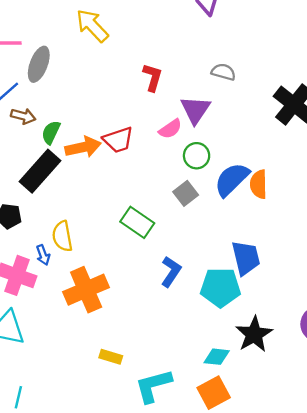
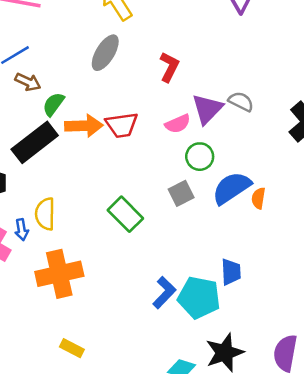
gray ellipse: (39, 64) -> (105, 53), moved
gray semicircle: (223, 72) -> (241, 101), moved
orange semicircle: (259, 184) -> (258, 198), size x0.7
blue trapezoid: (246, 258) -> (231, 272), size x0.7
blue L-shape: (171, 272) -> (164, 293), moved

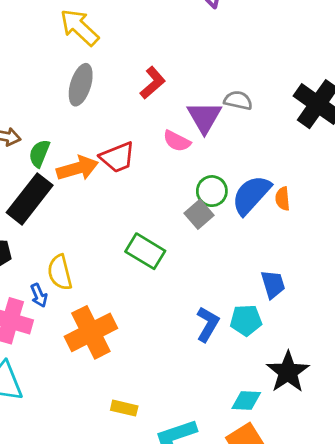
red L-shape: (169, 67) -> (153, 83), turned 36
pink semicircle: (178, 124) -> (177, 141), turned 65
green circle: (200, 157) -> (212, 191), moved
cyan pentagon: (199, 298) -> (246, 320), size x0.7

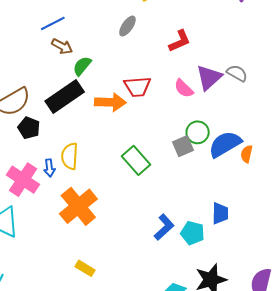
gray ellipse: (81, 85) -> (127, 26), size x0.7
orange arrow: (77, 168) -> (110, 102), moved
orange cross: (91, 332) -> (78, 206), turned -30

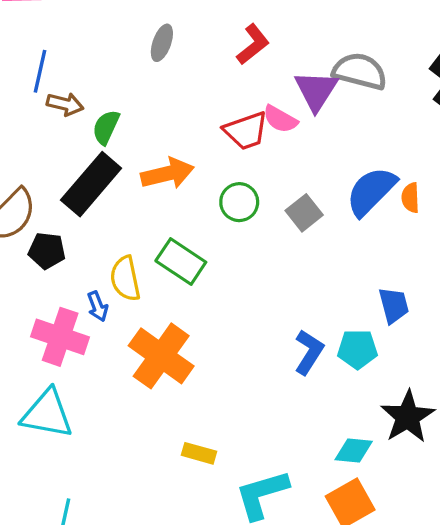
blue line: (53, 23) -> (40, 71), turned -35
gray semicircle: (237, 73) -> (360, 71), size x1.5
red trapezoid: (137, 87) -> (246, 131), moved
green circle: (198, 132) -> (239, 202), moved
green rectangle: (136, 160) -> (181, 261), moved

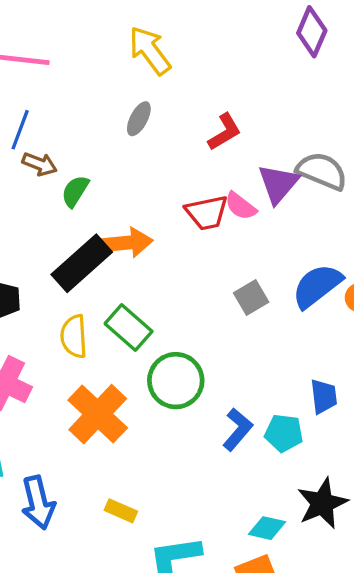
black rectangle: (91, 184) -> (82, 263), moved
green circle: (239, 202) -> (176, 381), moved, size x1.5
blue arrow: (98, 306) -> (38, 503), moved, size x1.8

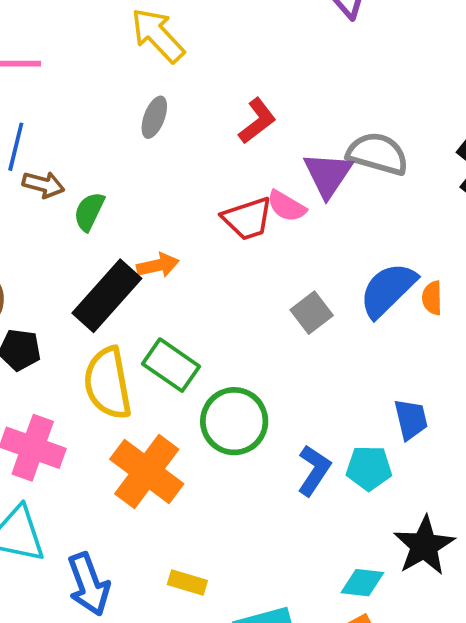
orange arrow: (127, 243) -> (158, 265), size x0.7
yellow semicircle: (74, 336) -> (108, 383), size x1.4

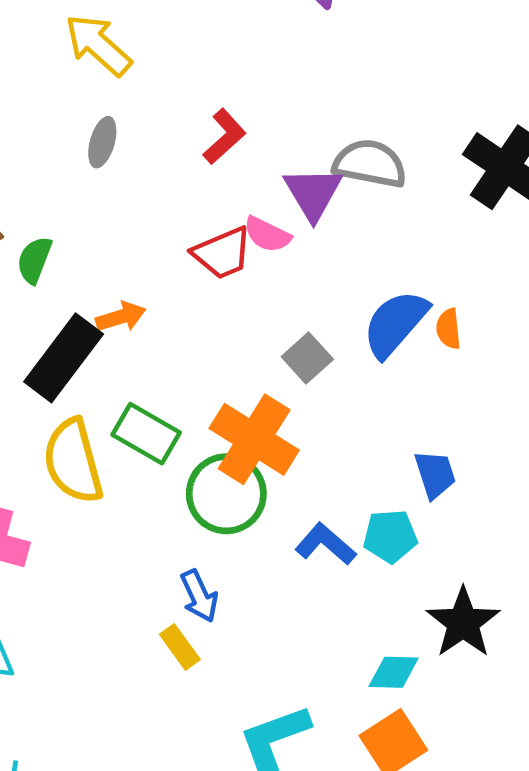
blue L-shape: (314, 470) -> (325, 544), turned -78
orange cross: (147, 471) -> (254, 439), moved
yellow rectangle: (187, 583) -> (180, 647), moved, turned 42
blue arrow: (89, 584) -> (199, 596), moved, size x0.7

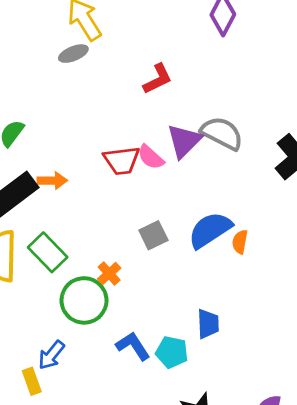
red L-shape: (224, 136) -> (158, 79), moved
gray ellipse: (102, 142) -> (73, 54), moved, turned 36
orange cross: (254, 439) -> (109, 274), size x0.5
blue arrow: (199, 596) -> (51, 355), turned 48

